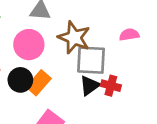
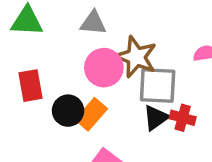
pink circle: (29, 45) -> (104, 68), moved

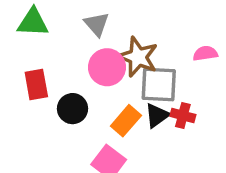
gray triangle: (93, 23) -> (97, 24), turned 44
orange rectangle: (91, 114) -> (126, 121), moved

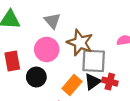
pink circle: (107, 67) -> (47, 49), moved

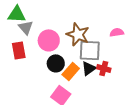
gray triangle: (52, 21) -> (26, 27), moved
black circle: (36, 77) -> (56, 63), moved

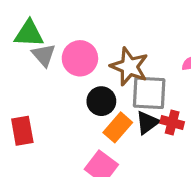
pink circle: (49, 40) -> (80, 58), moved
red rectangle: (19, 50) -> (22, 131), moved
black circle: (56, 63) -> (101, 101), moved

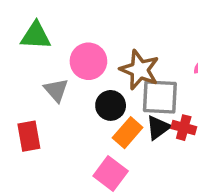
gray triangle: (44, 55) -> (56, 90), moved

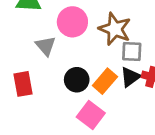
gray square: (160, 97) -> (132, 51), size x0.7
black circle: (111, 105) -> (77, 80), moved

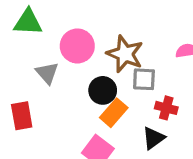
black triangle: (130, 77) -> (153, 138), moved
black circle: (77, 80) -> (103, 90), moved

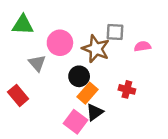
gray square: (144, 79) -> (115, 32), moved
red rectangle: (22, 116) -> (18, 95), turned -30
black triangle: (153, 138) -> (95, 112), moved

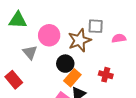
brown star: (96, 49) -> (79, 40), turned 30

